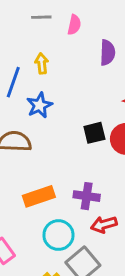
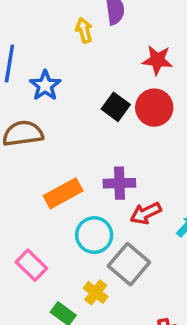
yellow arrow: (42, 63) -> (84, 30), moved
black square: (94, 133) -> (116, 107), turned -30

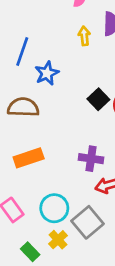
orange rectangle: (63, 193) -> (29, 158), moved
cyan circle: (94, 235) -> (54, 208), moved

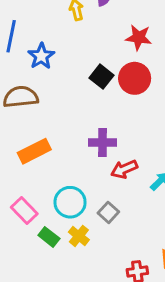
gray square: (87, 222) -> (108, 212), size x0.6
green rectangle: (30, 252) -> (49, 237), moved

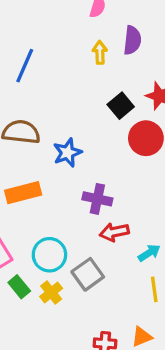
blue star: (41, 56) -> (67, 153), moved
black square: (101, 77) -> (121, 106), moved
gray square: (108, 212) -> (88, 274), size x1.4

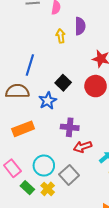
blue line: (25, 66) -> (30, 65), moved
black square: (121, 106) -> (63, 83), moved

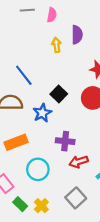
blue line: (30, 65) -> (24, 75), turned -55
cyan circle: (44, 166) -> (38, 169), moved
gray square: (69, 175) -> (76, 198), moved

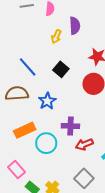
yellow arrow: (56, 45) -> (56, 37), turned -144
black square: (59, 94) -> (61, 69), moved
cyan circle: (38, 169) -> (46, 143), moved

